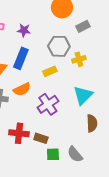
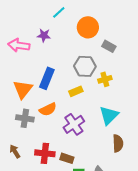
gray rectangle: (83, 26) -> (109, 46), turned 56
purple star: (24, 30) -> (44, 35), moved

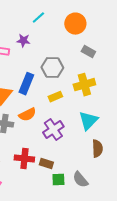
orange circle: (88, 27) -> (75, 24), moved
gray hexagon: (85, 66) -> (52, 68), moved
yellow cross: (105, 79) -> (84, 85), size x1.5

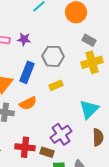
purple star: (23, 41) -> (24, 39), moved
yellow cross: (84, 85) -> (92, 62), moved
purple cross: (53, 130) -> (61, 134), moved

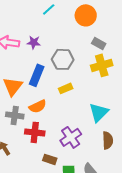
red cross: (25, 147) -> (35, 132), moved
brown rectangle: (47, 152) -> (50, 159), moved

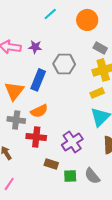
yellow rectangle: (66, 88) -> (97, 93), moved

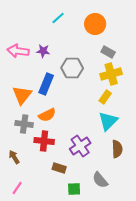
yellow rectangle: (97, 93) -> (105, 97), turned -32
green square: (70, 176) -> (74, 189), moved

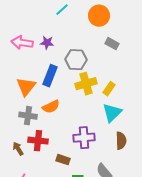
yellow cross: (111, 74) -> (86, 84), moved
red cross: (44, 141) -> (38, 141), moved
purple cross: (80, 146) -> (84, 138), turned 30

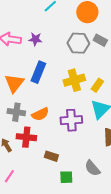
gray hexagon: (76, 60) -> (78, 43), moved
orange semicircle: (51, 107) -> (40, 114), moved
purple cross: (84, 138) -> (71, 120), moved

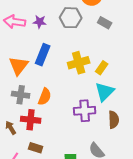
gray hexagon: (78, 43) -> (71, 18), moved
orange semicircle: (40, 114) -> (45, 97), turned -42
purple cross: (71, 120) -> (85, 111), moved
brown rectangle: (51, 156) -> (36, 148), moved

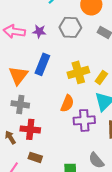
orange semicircle: (45, 97) -> (67, 103), moved

